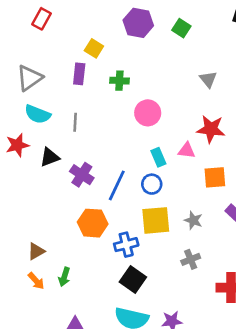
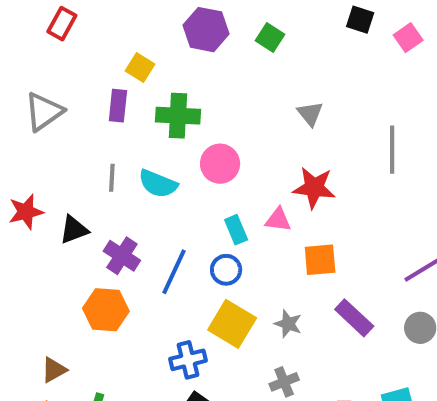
green cross: (119, 81) -> (178, 116), size x1.5
cyan semicircle: (37, 114) -> (158, 184), moved
yellow square: (156, 220) -> (232, 324), turned 36
orange hexagon: (93, 223) -> (106, 310), moved

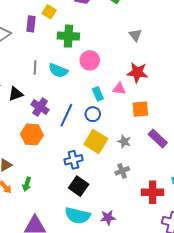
purple rectangle: (118, 106) -> (31, 24), moved

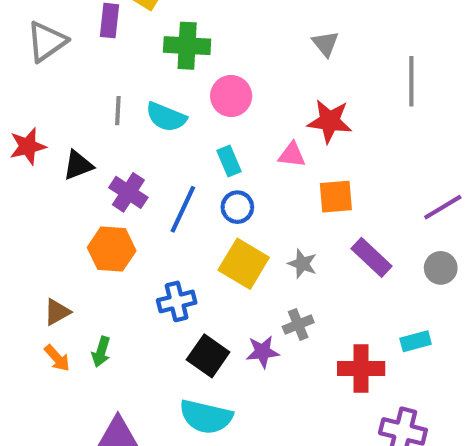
cyan rectangle: (98, 94) -> (229, 161), moved
blue cross: (73, 160) -> (177, 301), moved
purple star: (108, 218) -> (263, 352), moved

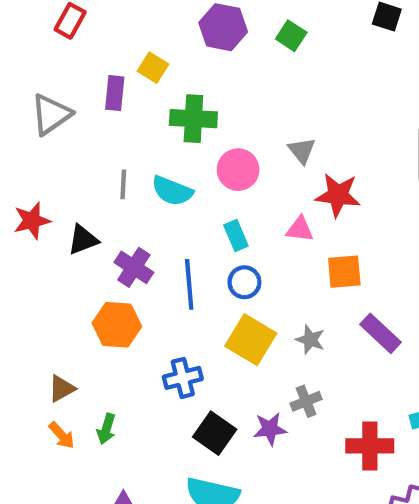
gray triangle: (325, 44) -> (302, 150), moved
blue line: (183, 209) -> (189, 284), turned -30

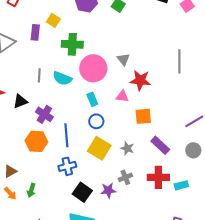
pink circle: (238, 170) -> (93, 68), size x1.4
blue line: (189, 284) -> (66, 135), moved
red cross: (370, 446) -> (158, 177), moved

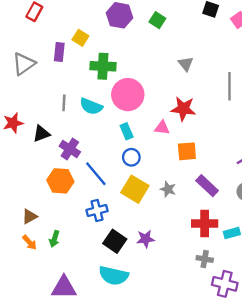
gray triangle: (123, 59) -> (186, 64), moved
blue line: (66, 135) -> (96, 174), turned -35
gray cross: (125, 177) -> (205, 259), moved, turned 32

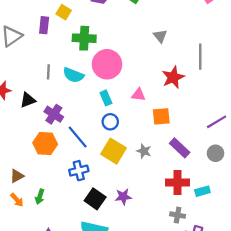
red star: (183, 109) -> (173, 77), moved, turned -30

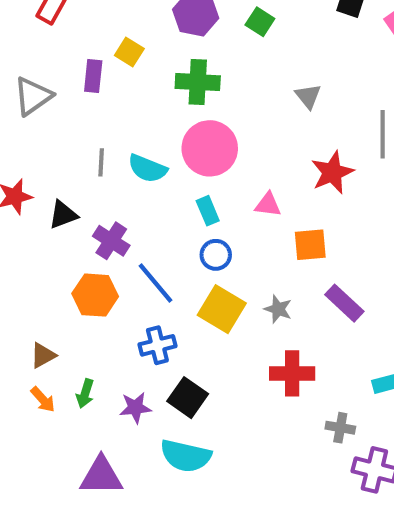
green cross: (84, 38) -> (198, 82), moved
red cross: (178, 183) -> (292, 373), moved
purple star: (123, 197) -> (135, 408), moved

